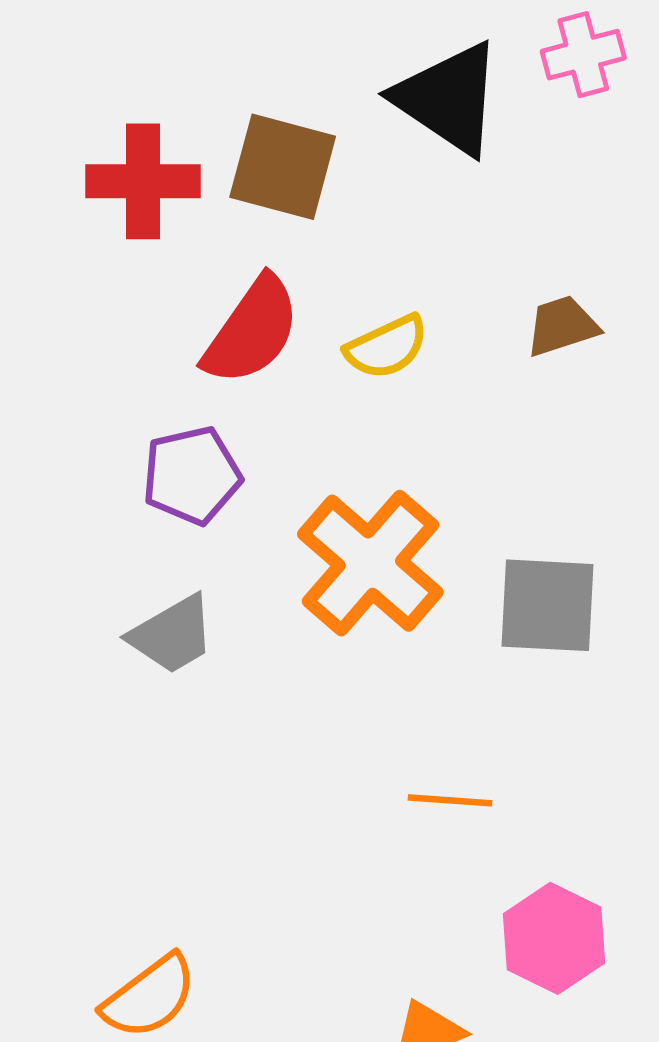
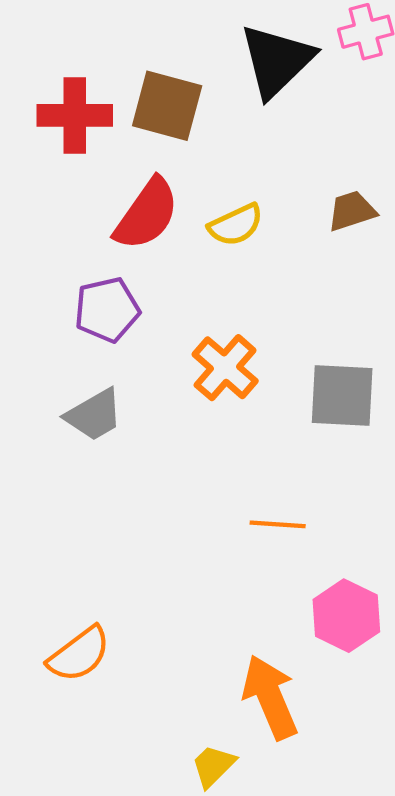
black triangle: (448, 98) -> (277, 61), turned 42
orange cross: (370, 563) -> (225, 368), size x0.7

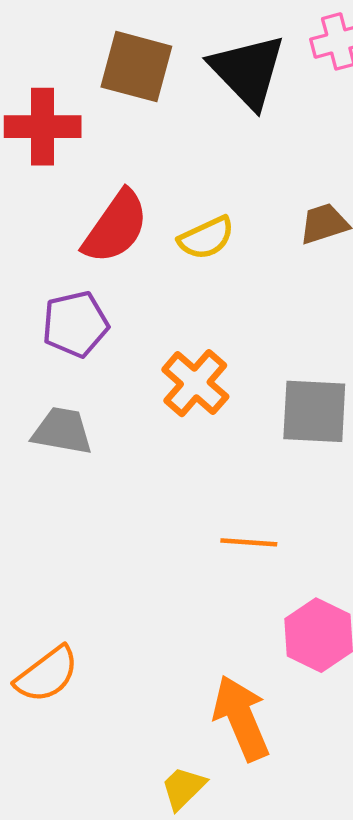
black triangle: (277, 61) -> (248, 71), turned -30
brown square: (167, 106) -> (136, 67), moved
gray trapezoid: (94, 415) -> (62, 431), turned -140

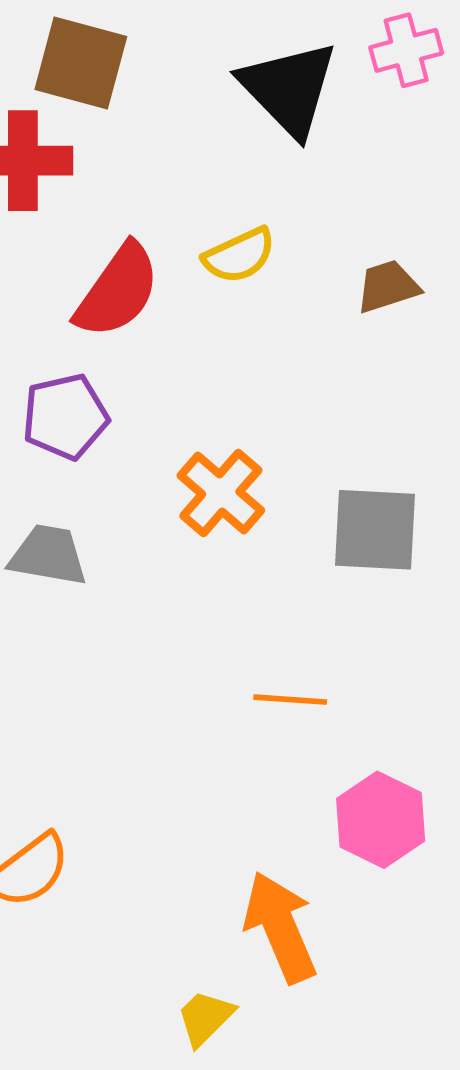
brown square: (136, 67) -> (81, 63), moved
yellow semicircle: (206, 238) -> (239, 255), moved

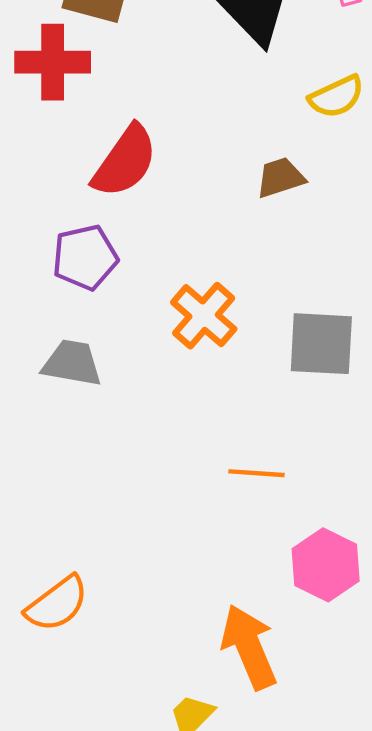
yellow semicircle: (239, 255) -> (336, 97), moved
brown trapezoid: (388, 287) -> (280, 178), moved

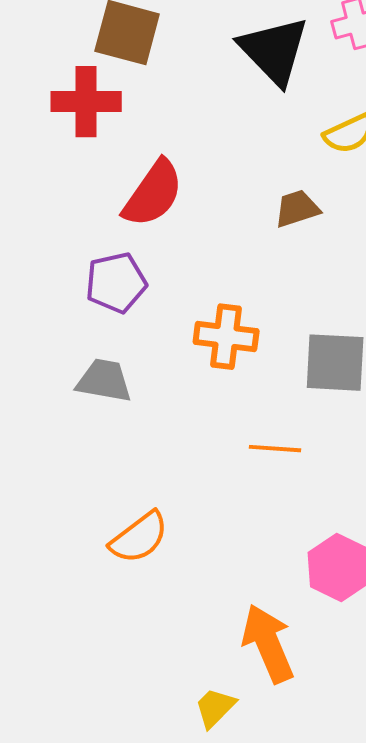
orange cross: (204, 316) -> (226, 337), turned -34
orange line: (257, 473) -> (275, 449), moved
orange semicircle: (57, 604) -> (139, 538), moved

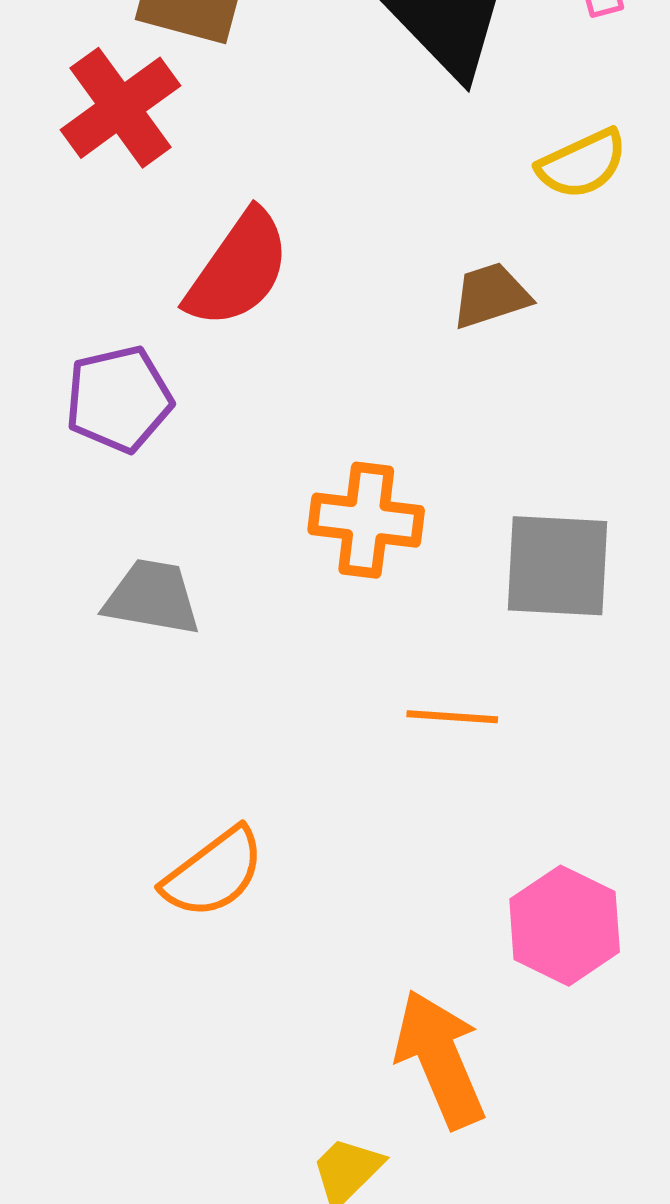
red cross: (86, 102) -> (121, 108), turned -36
purple pentagon: (116, 283) -> (119, 399), moved

